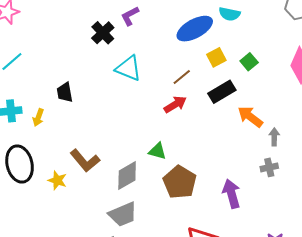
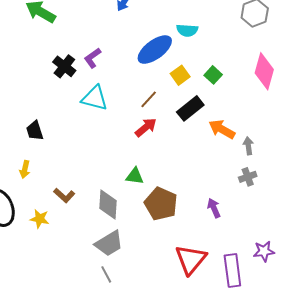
purple L-shape: (130, 16) -> (93, 58), moved
yellow arrow: (38, 117) -> (25, 169), moved
brown L-shape: (85, 161) -> (64, 195), size x0.7
gray diamond: (127, 176) -> (108, 204), turned -48
purple arrow: (232, 194) -> (214, 208), size x0.7

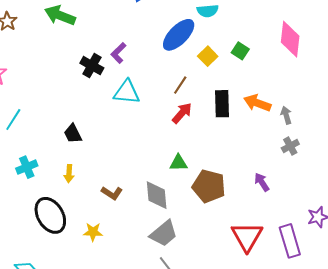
black rectangle: (190, 108) -> (222, 104), moved, turned -44
yellow star: (40, 219) -> (93, 232), moved

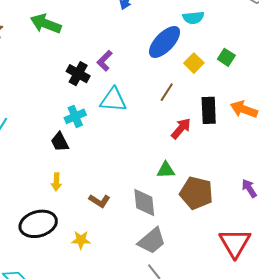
red arrow: (182, 113) -> (181, 128), moved
cyan cross: (27, 167) -> (75, 116), moved
black ellipse: (50, 215) -> (38, 224), turned -75

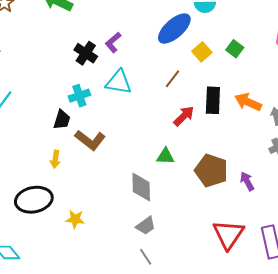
black trapezoid: (60, 142) -> (62, 120), turned -140
brown pentagon: (196, 193) -> (211, 170), moved
brown L-shape: (100, 201) -> (90, 140), moved, size x1.4
gray trapezoid: (152, 241) -> (146, 226), size x0.7

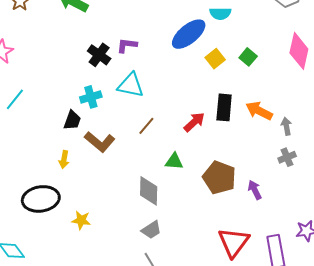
purple L-shape: (113, 42) -> (127, 45), turned 45
brown line: (172, 79) -> (146, 126), moved

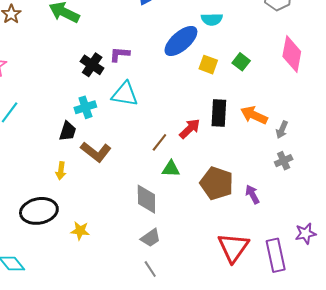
yellow square: (215, 59) -> (208, 65), turned -30
brown line: (146, 126) -> (159, 142), moved
gray arrow: (286, 126) -> (282, 130), turned -144

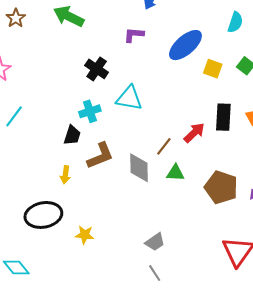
cyan semicircle: (212, 19) -> (235, 22), moved, turned -70
purple L-shape: (120, 54) -> (134, 35), moved
brown L-shape: (96, 152) -> (100, 156), turned -60
gray diamond: (146, 199) -> (139, 168), moved

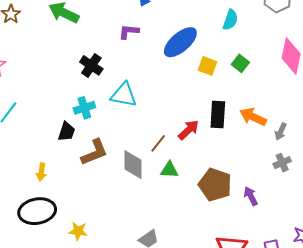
yellow arrow: (65, 175) -> (41, 172), moved

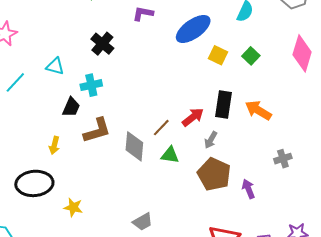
cyan triangle: (124, 95) -> (55, 66), moved, size x0.7
gray arrow: (281, 132) -> (211, 140), moved
yellow arrow: (41, 172) -> (54, 145), moved

